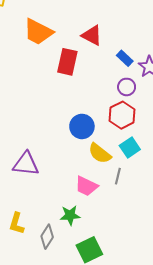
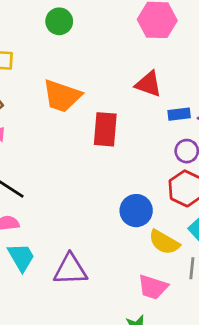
red triangle: (92, 35) -> (148, 84), moved
blue rectangle: (125, 58) -> (179, 114), turned -42

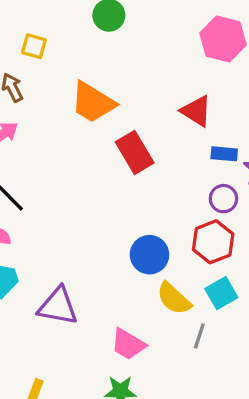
red rectangle: (105, 129) -> (135, 152), turned -48
pink trapezoid: (153, 287) -> (128, 344), moved

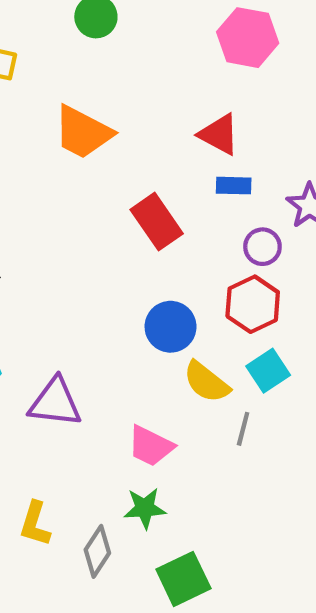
red rectangle: (135, 152) -> (157, 222), moved
blue rectangle: (224, 154) -> (234, 186), moved

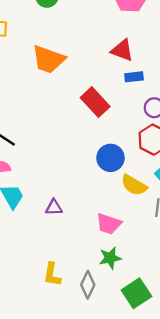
purple triangle: (55, 402) -> (54, 207), size x0.6

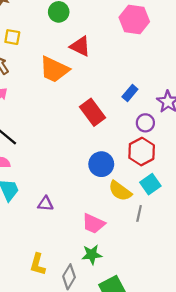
red triangle: (122, 50) -> (80, 46), moved
blue rectangle: (134, 77) -> (130, 93), turned -49

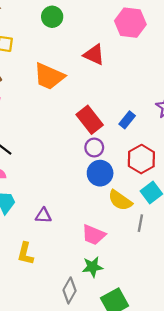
red triangle: (80, 46) -> (94, 55), moved
blue rectangle: (130, 93) -> (127, 120), moved
purple circle: (145, 123) -> (94, 148), moved
yellow L-shape: (38, 264) -> (25, 254), moved

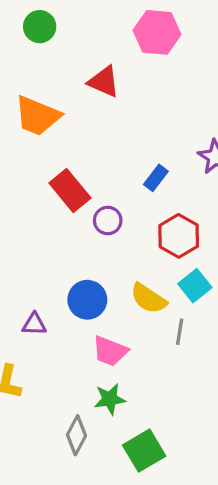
red rectangle: (90, 120) -> (70, 190), moved
blue circle: (100, 173) -> (87, 300), moved

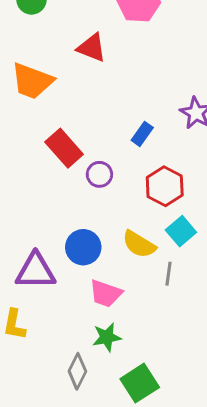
purple triangle: (34, 324) -> (36, 271), size x1.8

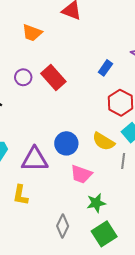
orange trapezoid: (32, 81) -> (32, 33), size x0.7
purple circle: (99, 174) -> (23, 77), moved
green star: (107, 337) -> (96, 203), moved

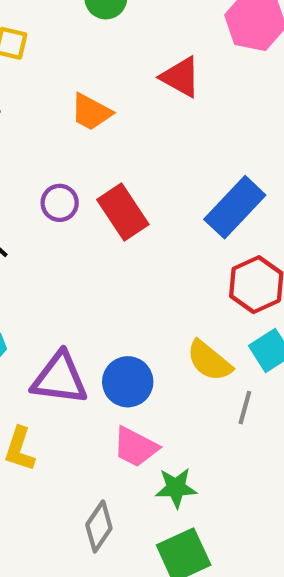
blue rectangle: (105, 68) -> (235, 207), size x1.8
blue circle: (66, 143) -> (128, 382), moved
pink trapezoid: (81, 174) -> (136, 447), moved

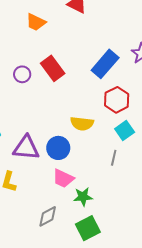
purple circle: (60, 203) -> (22, 74), moved
yellow semicircle: (209, 361) -> (82, 124), moved, turned -30
gray diamond: (99, 526) -> (48, 216), turned 30

